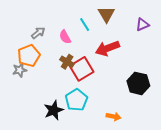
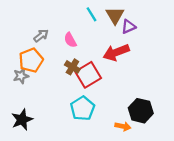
cyan line: (85, 25) -> (91, 14), moved
purple triangle: (142, 25) -> (128, 27), moved
black hexagon: (138, 83) -> (141, 111), moved
black star: (54, 110) -> (22, 120), moved

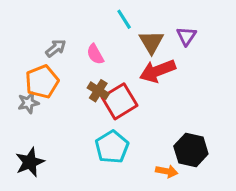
brown triangle: (115, 15) -> (151, 42), moved
purple triangle: (128, 27) -> (186, 36), moved, turned -32

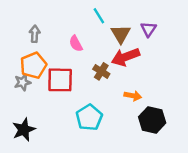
gray arrow: (56, 48) -> (35, 34), moved, turned -49
brown cross: (98, 91) -> (101, 71), moved
red square: (120, 101) -> (60, 80), moved, turned 32
orange arrow: (167, 171) -> (133, 96), moved

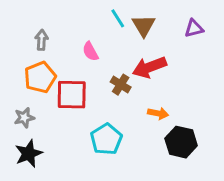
purple triangle: (149, 29) -> (194, 28), moved, turned 42
brown triangle: (121, 34) -> (144, 26), moved
gray star: (23, 82) -> (24, 118), moved

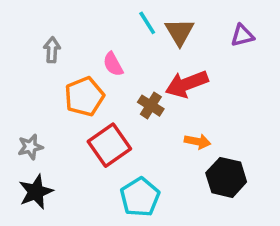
orange pentagon: (40, 77) -> (84, 97), moved
red square: (72, 95) -> (109, 145), moved, turned -36
cyan pentagon: (106, 139) -> (140, 197), moved

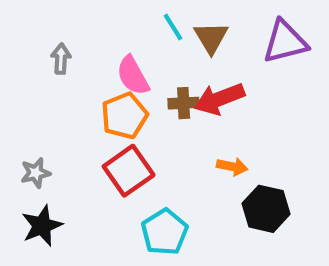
purple triangle: (242, 35) -> (285, 42), size x1.6
pink semicircle: (113, 64) -> (133, 76), size x1.4
orange pentagon: (84, 97) -> (124, 116), moved
brown cross: (151, 106) -> (184, 103), moved, turned -35

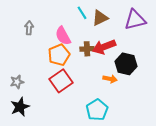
brown triangle: (211, 38) -> (100, 18), turned 36
black hexagon: (266, 209) -> (126, 64), moved
cyan pentagon: (164, 232) -> (97, 110), moved

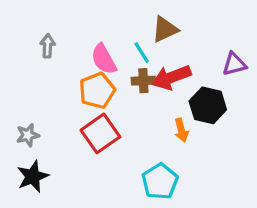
cyan line: (82, 13) -> (142, 53), moved
purple triangle: (135, 20) -> (234, 64), moved, size x0.7
orange arrow: (110, 79) -> (181, 130), turned 64

